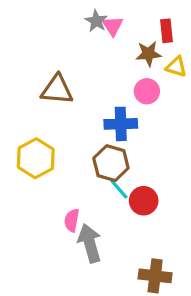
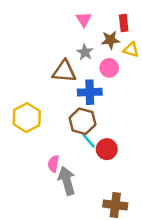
gray star: (96, 21) -> (85, 52), moved
brown triangle: (57, 90) -> (64, 72), moved

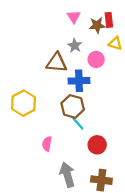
brown star: (110, 40) -> (97, 25), moved
red circle: (107, 149) -> (97, 145), moved
gray arrow: (67, 181) -> (67, 175), moved

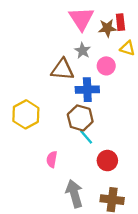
pink triangle: (74, 17) -> (81, 19), size x1.6

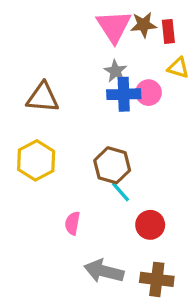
brown star: (107, 28) -> (144, 25), moved
brown triangle: (62, 69) -> (43, 98), moved
blue cross: (87, 90) -> (124, 94), moved
gray arrow: (74, 194) -> (104, 271), turned -60

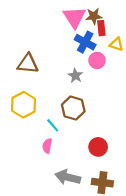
red rectangle: (168, 31) -> (101, 28), moved
gray star: (115, 71) -> (75, 76), moved
blue cross: (124, 94) -> (85, 42), moved, turned 30
cyan line: (120, 192) -> (53, 125), moved

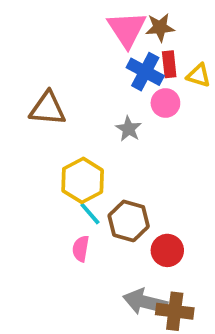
red rectangle: (101, 28) -> (169, 64), moved
yellow hexagon: (24, 105) -> (83, 180), moved
brown hexagon: (73, 108) -> (129, 221), moved
gray arrow: (68, 177) -> (145, 302), moved

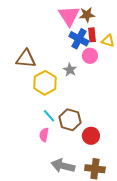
yellow hexagon: (83, 180) -> (45, 83), moved
gray arrow: (145, 302) -> (63, 166), moved

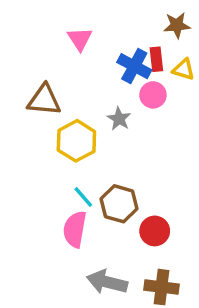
brown star: (87, 15) -> (177, 25), moved
pink triangle: (69, 16) -> (80, 39), moved, size x0.7
pink semicircle: (44, 135) -> (75, 229), size x1.5

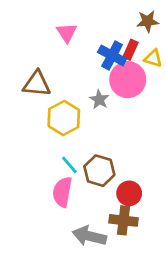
red rectangle: (156, 59) -> (131, 50), turned 30
pink circle: (153, 95) -> (128, 80), size x1.6
brown cross: (161, 287) -> (123, 220), moved

